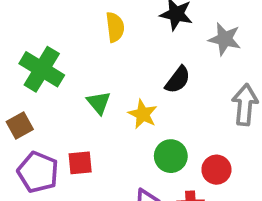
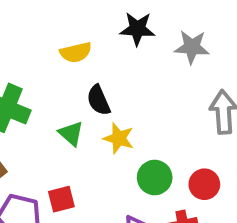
yellow semicircle: (115, 27) -> (76, 52), turned 92
black semicircle: (178, 80) -> (99, 100), moved, turned 128

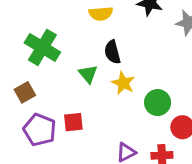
green circle: (155, 177) -> (158, 103), moved

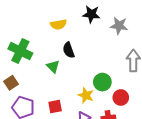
yellow star: (123, 83) -> (86, 95), moved
red square: (73, 122) -> (55, 107), moved

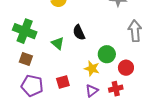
black semicircle: (69, 50) -> (79, 32), moved
brown square: (11, 83) -> (26, 59), moved, turned -32

